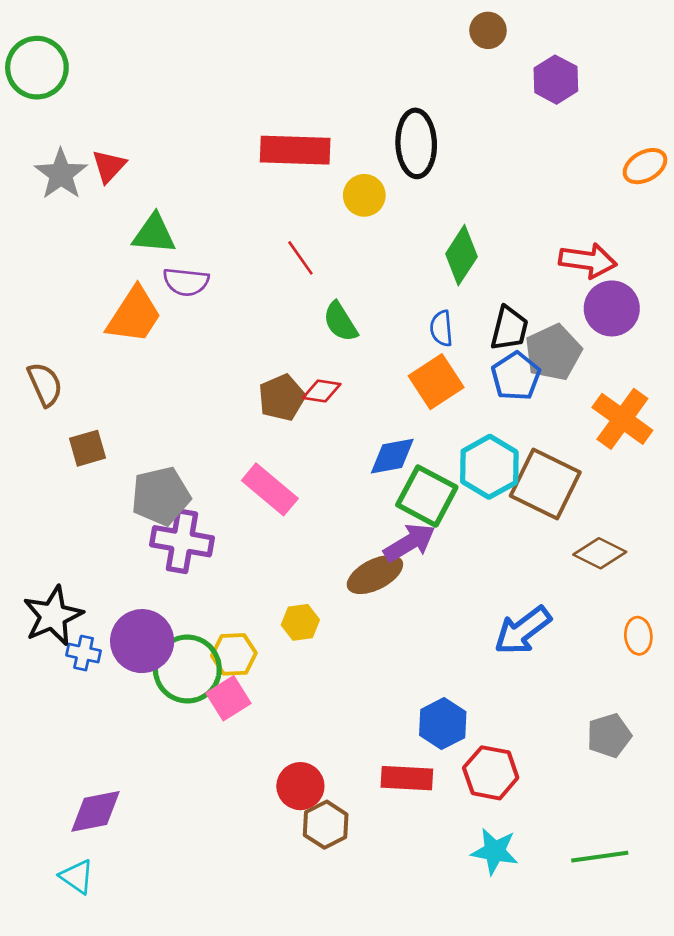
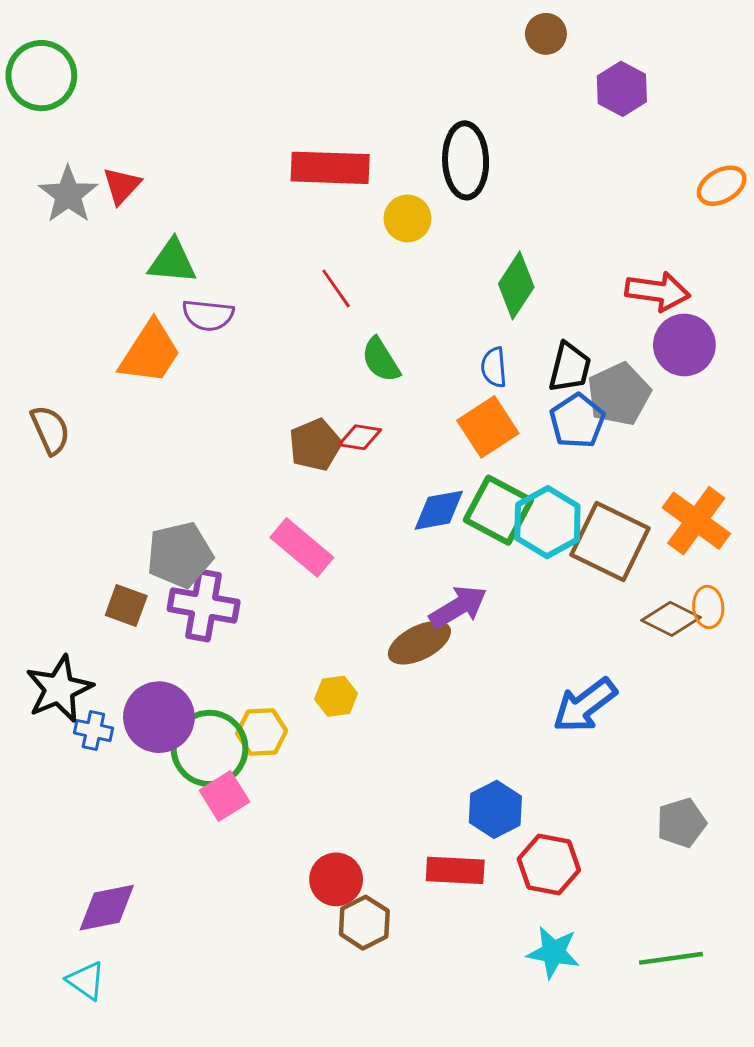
orange cross: (622, 419) -> (696, 521), moved
brown square: (88, 448) -> (126, 605), moved, turned 36
green square: (427, 496) -> (498, 510), moved
orange ellipse: (638, 636) -> (708, 607), moved
pink square: (229, 698) -> (224, 796), moved

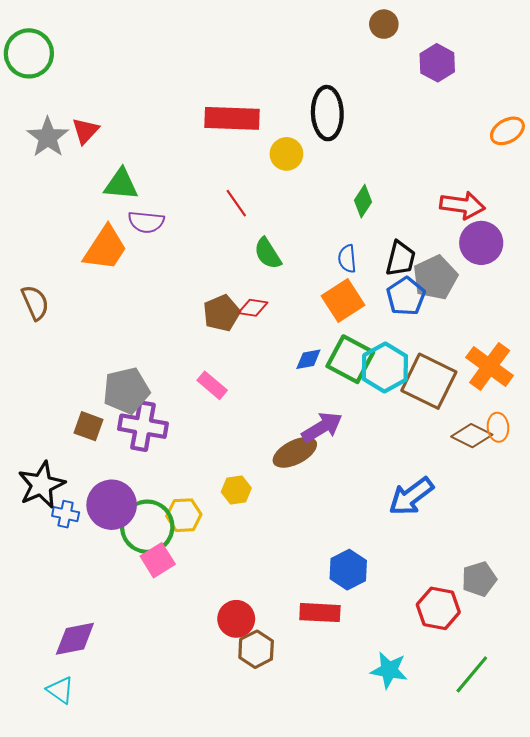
green diamond: (516, 285) -> (363, 201), size x0.7
blue diamond: (439, 510) -> (308, 359), size x0.7
pink rectangle: (302, 547) -> (212, 385), size x0.7
red hexagon: (549, 865) -> (438, 608), moved
green line: (671, 958) -> (472, 674), turned -42

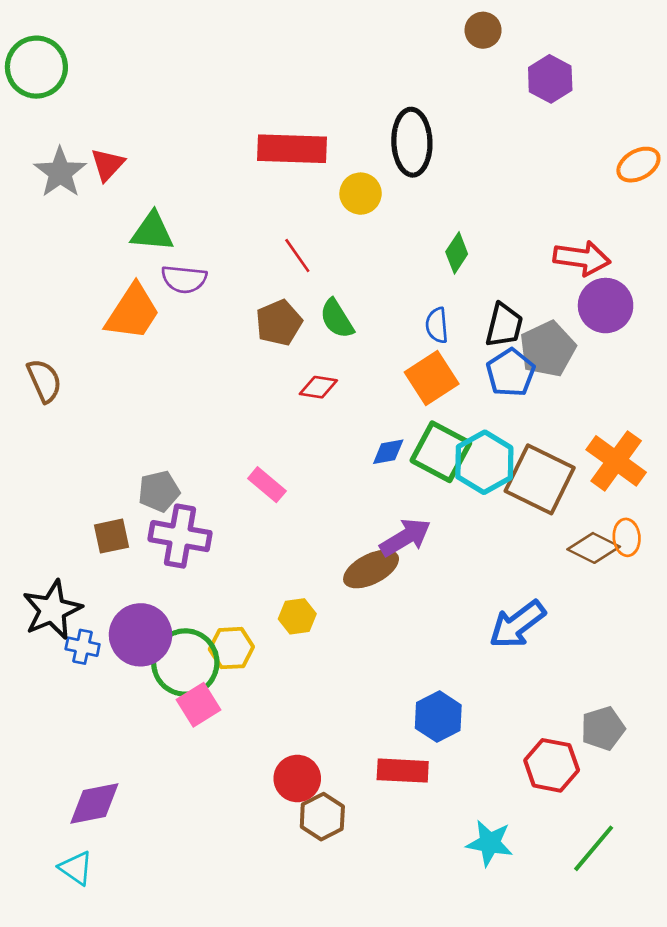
brown pentagon: (222, 313) -> (279, 323), moved
gray pentagon: (126, 391) -> (159, 491), size x0.7
brown square: (89, 426) -> (112, 536), turned -32

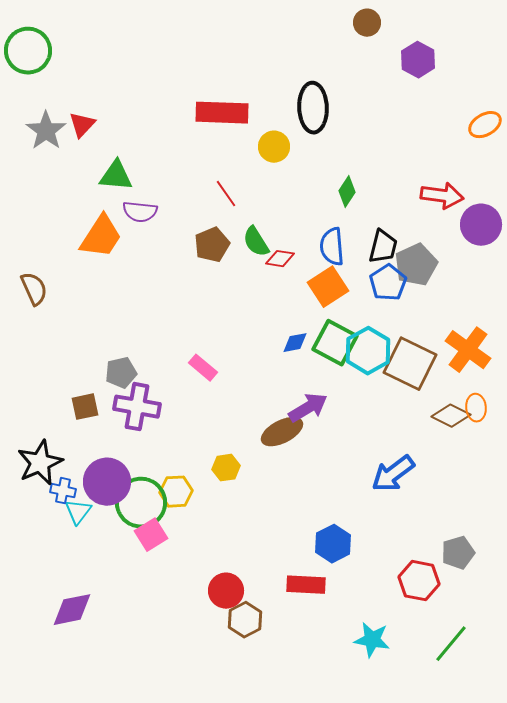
purple circle: (606, 306) -> (481, 225), moved
blue semicircle: (437, 325) -> (332, 247), size x1.4
red diamond: (318, 387) -> (280, 259), moved
cyan triangle: (76, 868) -> (78, 512), moved, turned 32

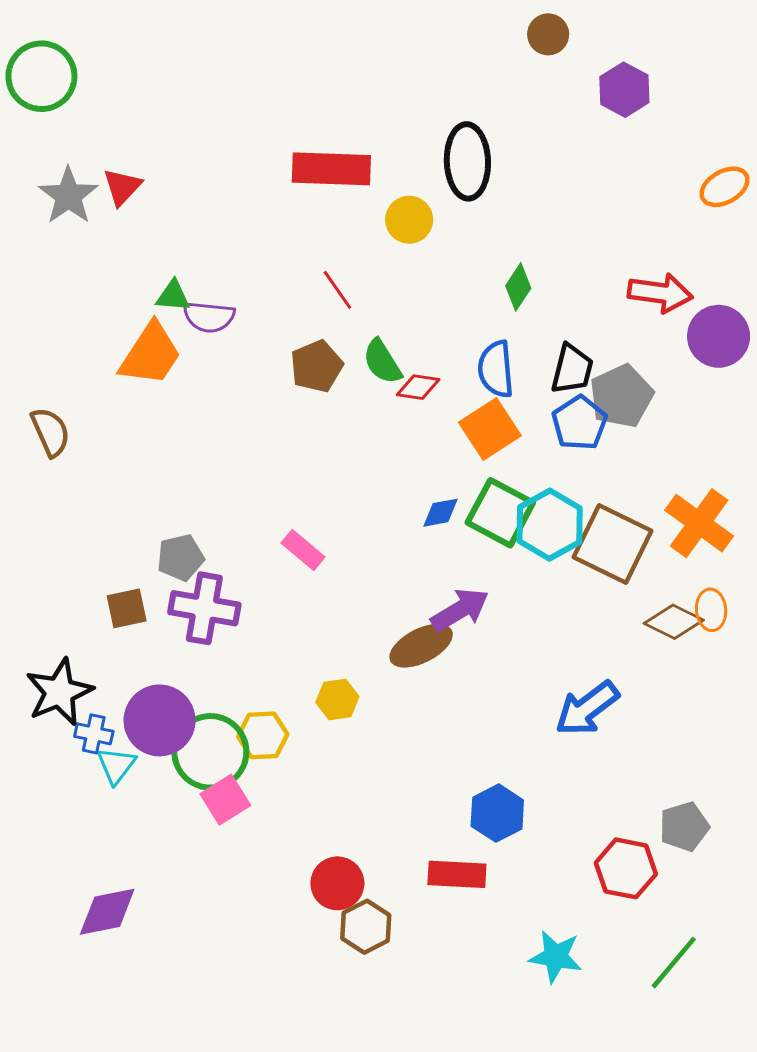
green triangle: (116, 176) -> (173, 296), moved, size x0.7

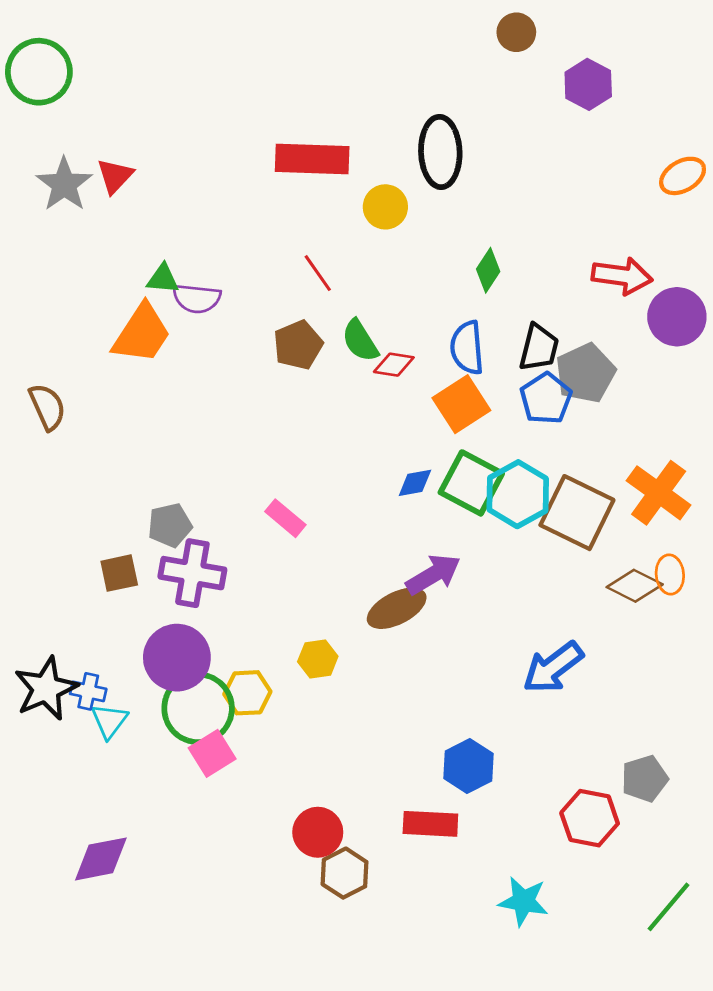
black star: (59, 692) -> (46, 689), moved
purple circle: (160, 720) -> (177, 658), moved
green line: (674, 963) -> (668, 907), moved

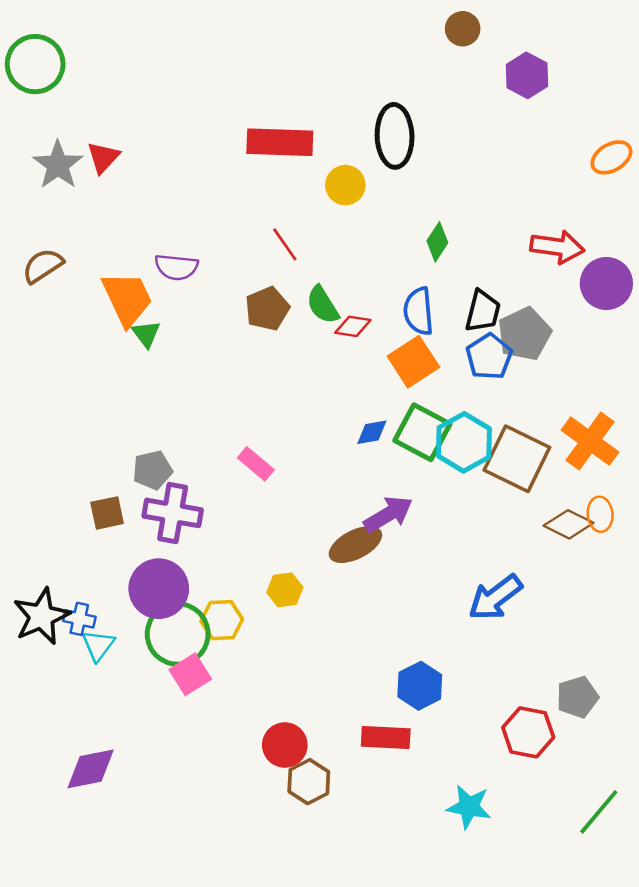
green triangle: (163, 279) -> (146, 334), moved, turned 48
orange trapezoid: (142, 334) -> (127, 299), turned -58
brown semicircle: (47, 407) -> (43, 266), moved, turned -99

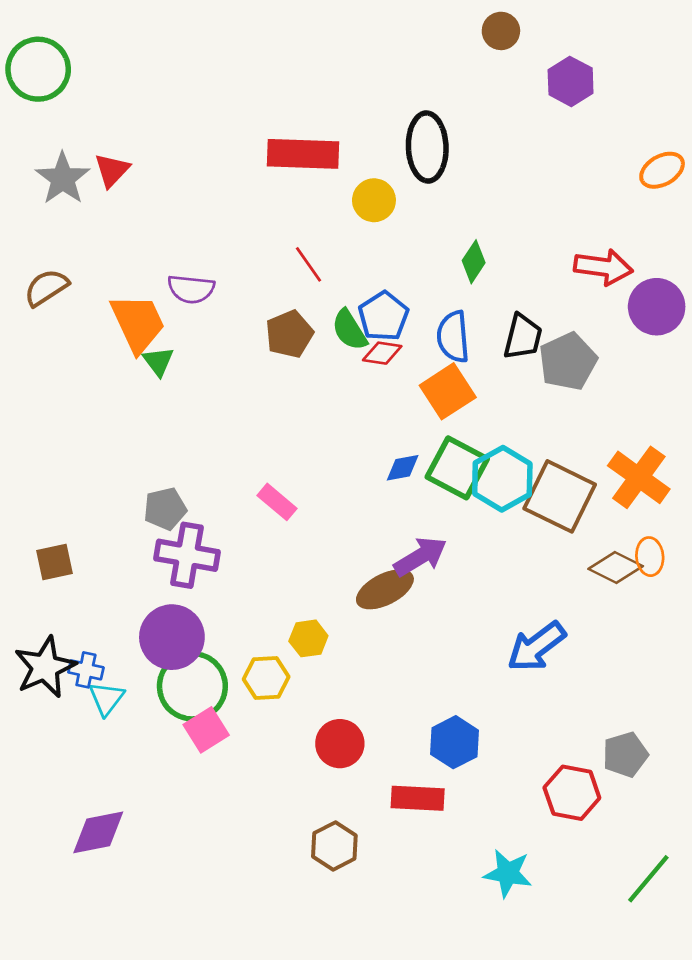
blue pentagon: (489, 357) -> (384, 316), moved
brown square: (107, 513) -> (55, 562), moved
yellow hexagon: (222, 620) -> (266, 678), moved
red circle: (285, 745) -> (340, 744), moved

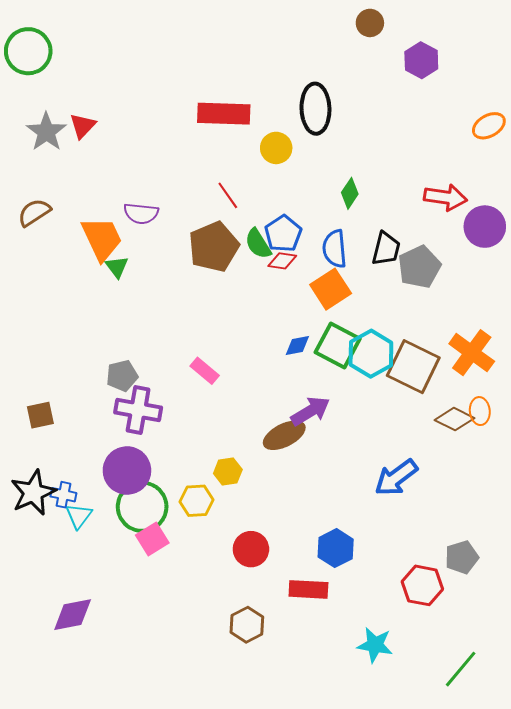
brown pentagon: (289, 334) -> (214, 247), size x1.4
green line: (648, 879) -> (461, 669), moved

